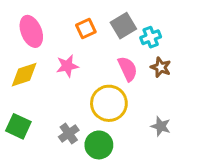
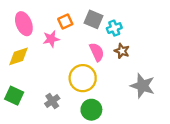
gray square: (123, 26) -> (94, 19), turned -36
pink star: (67, 66) -> (51, 39), moved
gray star: (161, 126) -> (143, 86), moved, size x1.6
green circle: (99, 145) -> (91, 110), moved

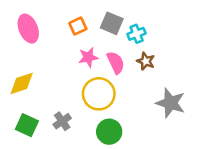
pink star: (51, 39) -> (88, 57), moved
yellow diamond: (18, 56) -> (22, 83), moved
green square: (14, 96) -> (27, 125), moved

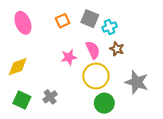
pink star: (88, 57) -> (69, 57), moved
yellow circle: (99, 94) -> (96, 76), moved
green circle: (109, 132) -> (104, 103), moved

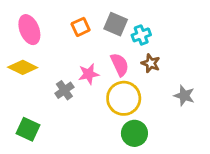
yellow diamond: (18, 67) -> (23, 67), moved, turned 45
gray star: (137, 82) -> (184, 96), moved, size x0.7
gray cross: (50, 97) -> (64, 90), moved

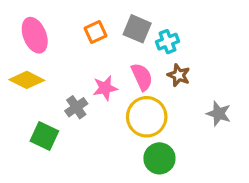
green square: (28, 129) -> (44, 136), moved

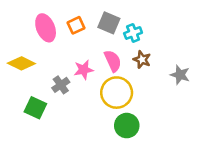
pink ellipse: (35, 35) -> (46, 28), moved
gray star: (219, 114) -> (180, 75), moved

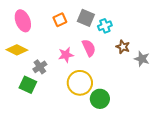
pink ellipse: (46, 28) -> (23, 21), moved
brown star: (142, 60) -> (123, 47), moved
gray cross: (61, 85) -> (40, 67), moved
yellow circle: (117, 93) -> (80, 83), moved

